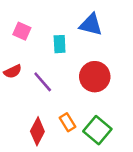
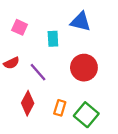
orange rectangle: (67, 122) -> (60, 108), turned 49
red diamond: (37, 131) -> (28, 103), moved

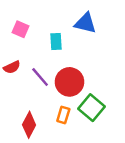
red circle: (84, 68) -> (69, 82), moved
red diamond: (28, 103) -> (29, 125), moved
green square: (86, 115) -> (92, 108), moved

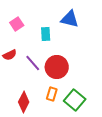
pink square: (20, 29) -> (17, 24), turned 32
green square: (92, 108) -> (75, 100), moved

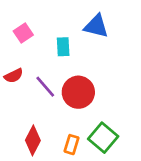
orange rectangle: (52, 94) -> (71, 145), moved

